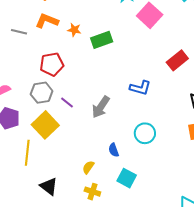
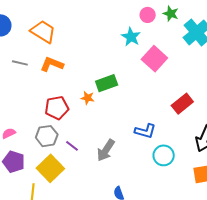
orange star: (74, 30) -> (87, 98), moved
gray line: (19, 32) -> (20, 63), moved
cyan circle: (145, 133) -> (164, 155), moved

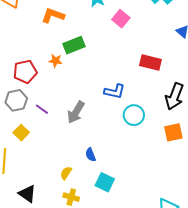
pink square: (154, 59) -> (121, 19), size x0.7
orange L-shape: (52, 64) -> (53, 15), moved
red rectangle: (182, 104) -> (150, 63), turned 55
yellow square: (50, 168) -> (21, 133), size x0.6

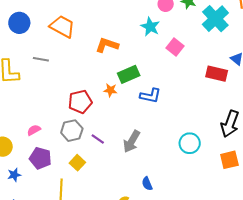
red rectangle: (150, 63) -> (217, 74), moved
blue L-shape: (115, 91) -> (150, 96), moved

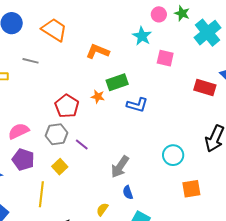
pink square: (175, 47) -> (165, 58), turned -30
red pentagon: (80, 102) -> (67, 106), turned -30
pink semicircle: (34, 130) -> (19, 131), size x1.5
gray arrow: (132, 141) -> (120, 167), moved
orange square: (229, 160) -> (191, 189), moved

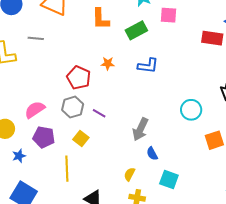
orange L-shape: (98, 51) -> (101, 19), turned -105
green rectangle: (117, 82) -> (136, 30), moved

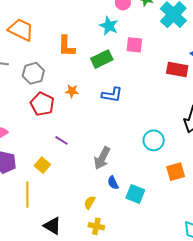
gray hexagon: (73, 107) -> (33, 73), moved
cyan square: (169, 179) -> (135, 194), moved

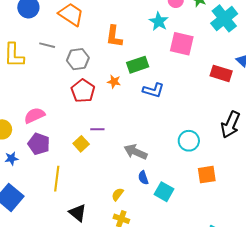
pink square: (134, 45) -> (182, 44), size x1.4
green rectangle: (102, 59) -> (138, 65), moved
purple line: (62, 140) -> (97, 129), turned -40
gray arrow: (102, 158) -> (136, 152), turned 80
yellow square: (42, 165) -> (81, 144), moved

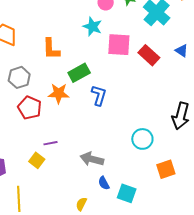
red rectangle: (221, 73) -> (149, 55), moved, turned 35
orange star: (114, 82) -> (59, 93), size x1.5
blue L-shape: (153, 90) -> (99, 95), turned -80

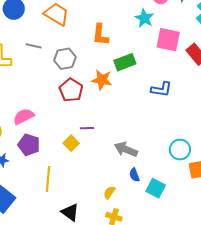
blue L-shape: (99, 95) -> (161, 89), moved, turned 75
cyan circle: (142, 139) -> (180, 150), moved

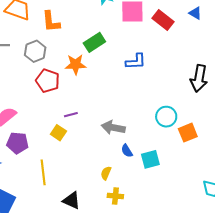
orange L-shape: (100, 35) -> (51, 22), moved
cyan square: (156, 188) -> (150, 159), turned -30

